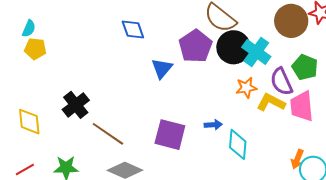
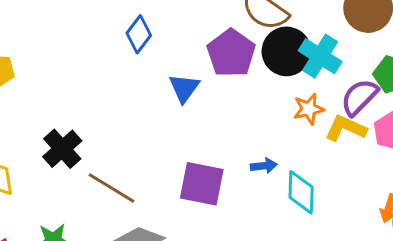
blue diamond: (133, 29) -> (139, 34), turned 60
purple semicircle: (281, 82) -> (359, 97), turned 72

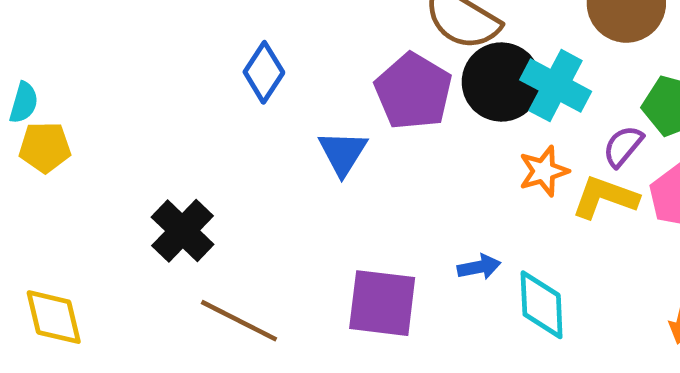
purple semicircle: (359, 97) -> (623, 146), size x0.7
black cross: (62, 149) -> (183, 231), moved

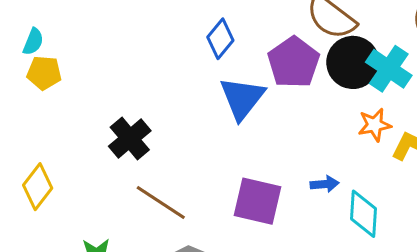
blue diamond: (264, 72) -> (220, 39), moved
blue triangle: (343, 153) -> (242, 98), size x1.4
yellow diamond: (54, 317) -> (38, 187), turned 45

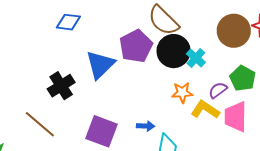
blue diamond: (220, 39) -> (68, 22), moved, turned 50
cyan cross: (389, 69) -> (196, 58), size x0.7
black cross: (130, 138) -> (61, 86), moved

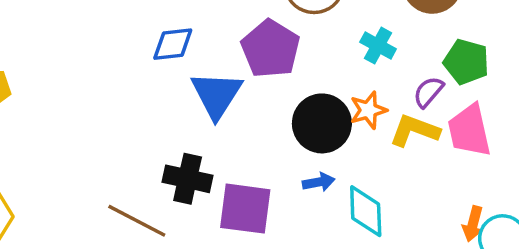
blue diamond: (68, 22) -> (173, 44), moved
black circle: (174, 51) -> (322, 123), moved
black cross: (61, 86) -> (188, 179), moved, turned -32

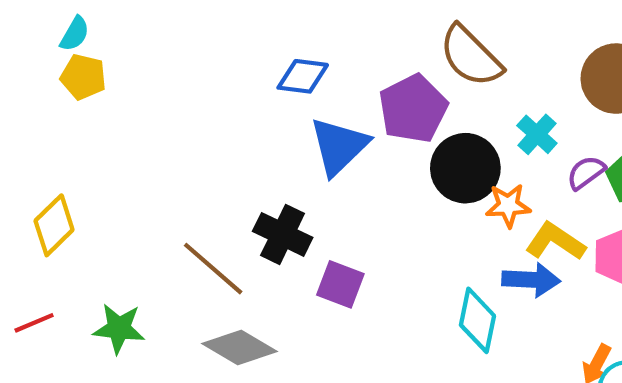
purple semicircle: (428, 92) -> (586, 173), moved
black circle: (322, 123) -> (465, 168), moved
blue arrow: (319, 182) -> (531, 280), moved, size x1.5
purple square: (245, 209) -> (340, 284), size x0.7

